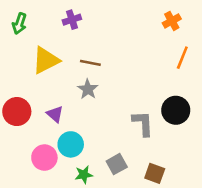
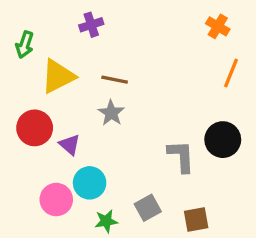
orange cross: (172, 21) -> (218, 26), turned -30
green arrow: (19, 24) -> (25, 45), moved
red circle: (17, 112) -> (35, 128), moved
brown square: (155, 173) -> (196, 219), turned -30

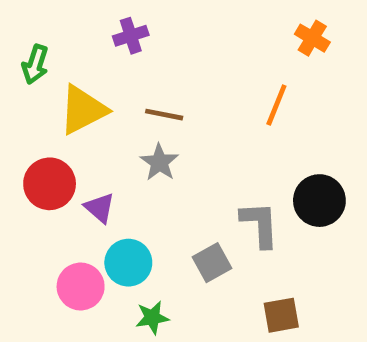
orange line: (231, 73) -> (276, 105), moved
gray square: (148, 208) -> (212, 263), moved

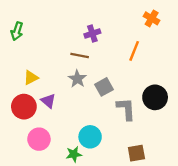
purple cross: (131, 36) -> (92, 34), moved
yellow triangle: (83, 110) -> (31, 78), moved, size x0.6
red circle: (50, 184) -> (24, 107), moved
cyan circle: (128, 263) -> (90, 137), moved
gray square: (212, 263) -> (104, 87), moved

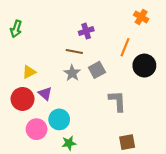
gray square: (104, 87) -> (97, 70), moved
black circle: (155, 97) -> (144, 66), moved
cyan circle: (90, 137) -> (59, 119), moved

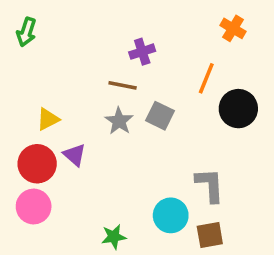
green arrow: (16, 29) -> (26, 32), moved
gray square: (97, 70) -> (160, 116), turned -35
gray L-shape: (117, 101) -> (210, 185), moved
cyan circle: (59, 119) -> (171, 215), moved
pink circle: (37, 129) -> (34, 206), moved

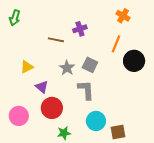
orange cross: (233, 28) -> (123, 16), moved
brown line: (123, 85) -> (56, 40), moved
red circle: (37, 164) -> (52, 108), moved
gray L-shape: (210, 185) -> (86, 90), moved

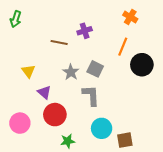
yellow triangle: (27, 67) -> (28, 71), turned -40

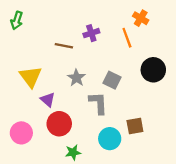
orange line: (123, 47) -> (127, 38), moved, turned -42
gray square: (95, 69) -> (112, 80), moved
yellow triangle: (28, 71) -> (31, 77), size x1.5
brown square: (125, 140) -> (135, 126), moved

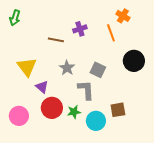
green star: (73, 152) -> (74, 112), moved

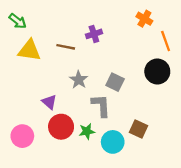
green arrow: (15, 18) -> (18, 21), turned -70
orange line: (111, 33) -> (166, 41), moved
yellow triangle: (27, 67) -> (29, 50), moved, turned -45
brown square: (118, 110) -> (139, 129), turned 35

